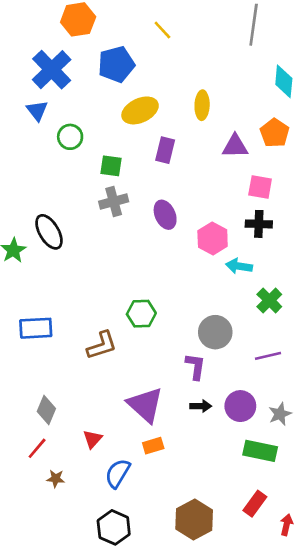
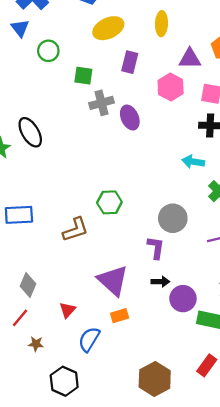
gray cross: (114, 202) -> (102, 103), moved
pink hexagon: (213, 238) -> (171, 87), moved
purple circle: (240, 406) -> (183, 299), moved
black hexagon: (114, 527) -> (64, 381), moved

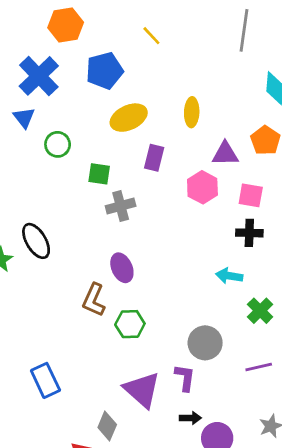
purple ellipse: (130, 118) -> (122, 268), moved
blue rectangle: (19, 215) -> (45, 380), moved, turned 68
brown L-shape: (75, 230) -> (94, 300), moved, turned 132
purple triangle: (113, 280) -> (142, 390), moved
gray diamond: (28, 285) -> (107, 426), moved

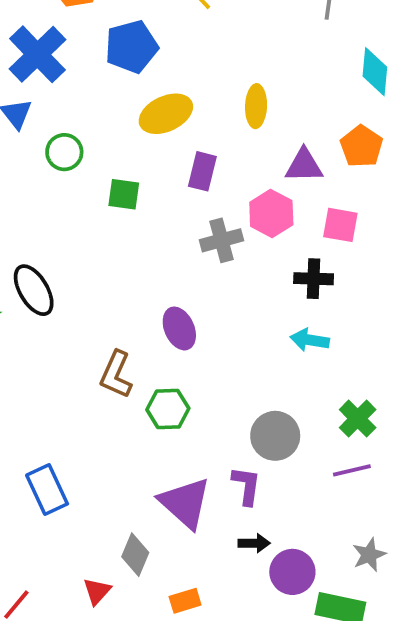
gray cross: (121, 206) -> (222, 240), moved
black cross: (249, 233) -> (314, 279), moved
purple ellipse: (122, 268) -> (179, 328), moved
green cross: (260, 311) -> (358, 419), moved

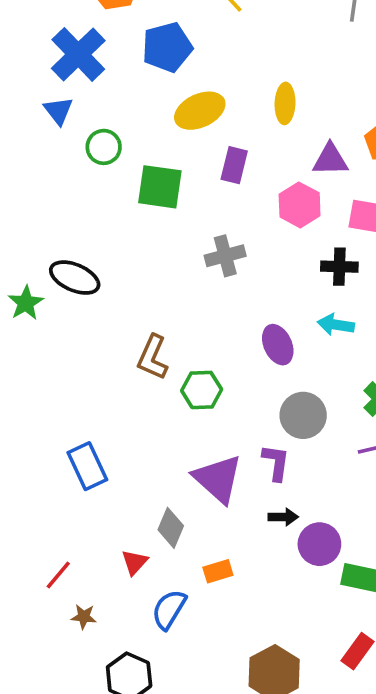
green square: (124, 194) -> (160, 187), size x1.5
gray cross: (222, 240) -> (225, 256), moved
black ellipse: (34, 290) -> (75, 278), turned -36
purple ellipse: (179, 328) -> (278, 345), moved

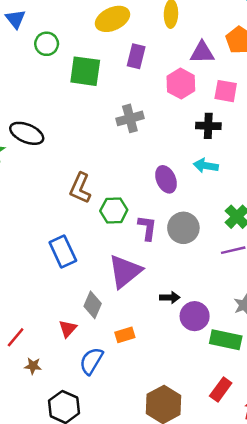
purple L-shape: (276, 463) -> (147, 228), moved
blue rectangle: (87, 466) -> (63, 251), moved
purple triangle: (218, 479) -> (125, 271), turned 39

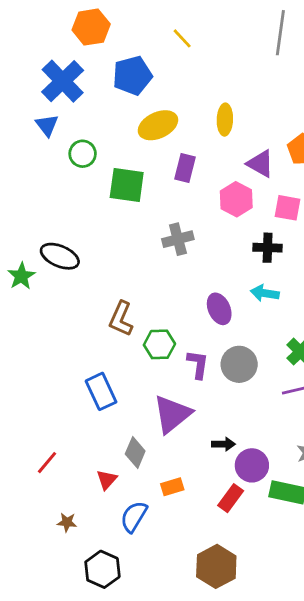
purple triangle: (202, 52) -> (260, 164), turned 30
red line: (16, 337) -> (47, 463), moved
red rectangle: (221, 390) -> (231, 498), moved

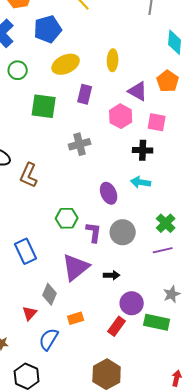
green circle: (83, 154) -> (18, 70), moved
brown L-shape: (121, 319) -> (29, 175), moved
black arrow: (223, 444) -> (112, 275), moved

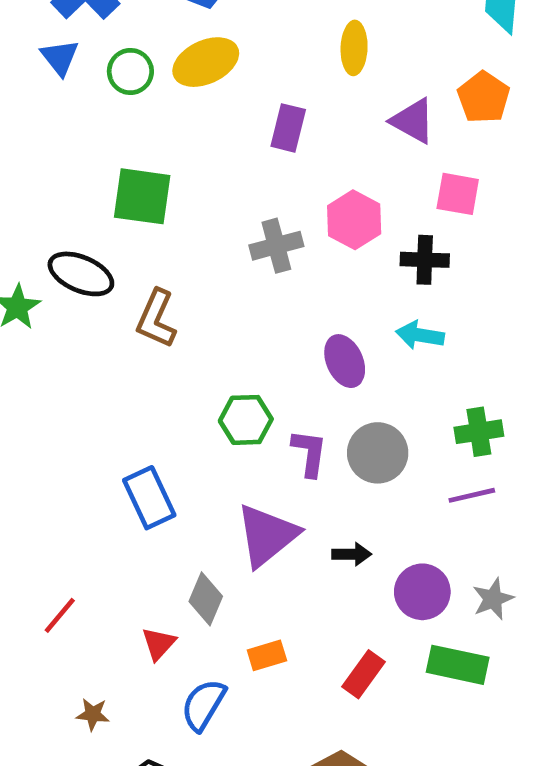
yellow ellipse: (66, 64) -> (206, 62), moved
green square: (44, 106) -> (142, 196), moved
pink hexagon: (121, 116) -> (354, 220), moved
green cross: (166, 223) -> (479, 432), turned 36
purple circle: (132, 303) -> (422, 592), moved

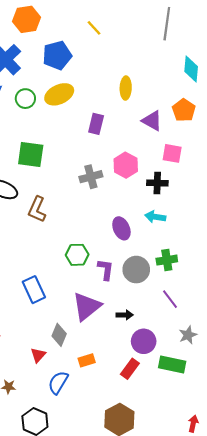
green cross: (479, 432) -> (167, 260), moved
purple line: (472, 495) -> (170, 299), moved, turned 66
purple circle: (422, 592) -> (144, 341), moved

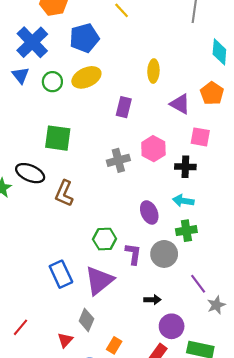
green cross: (167, 260) -> (186, 231), moved
purple triangle: (87, 306) -> (99, 281), moved
gray star: (188, 335) -> (216, 305), moved
orange rectangle: (87, 360) -> (114, 345), turned -42

